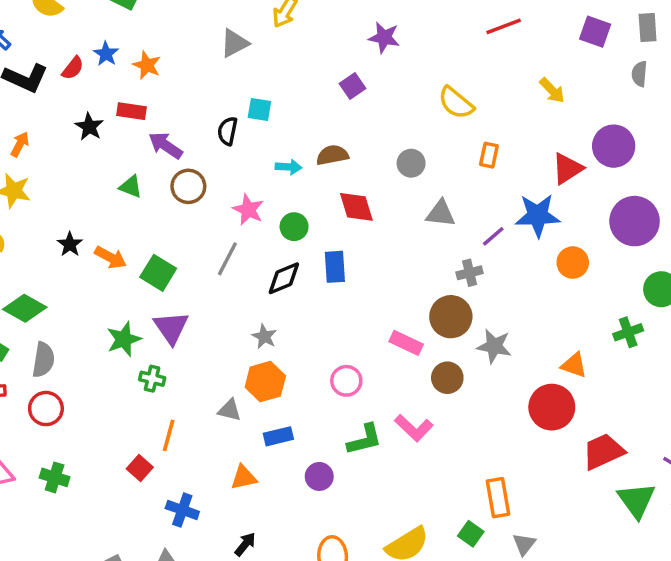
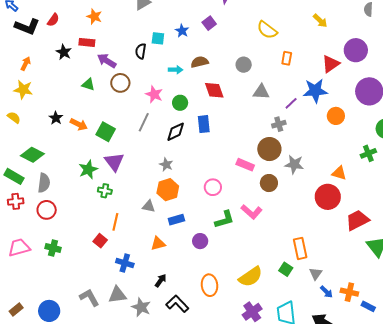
blue star: (106, 54) -> (182, 31), moved

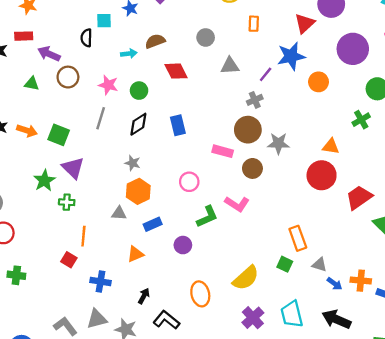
blue rectangle: (204, 124) -> (178, 125), moved
gray triangle: (316, 274) -> (319, 265), turned -40

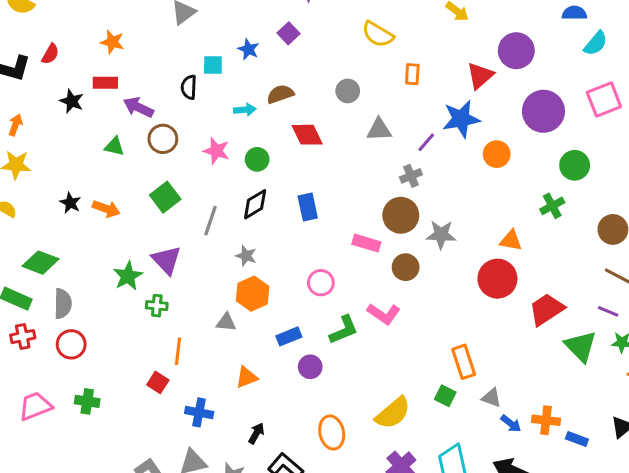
gray line: (101, 118) -> (210, 221), moved
green square: (59, 135) -> (165, 197), moved, turned 30
blue rectangle: (153, 224) -> (289, 336), moved

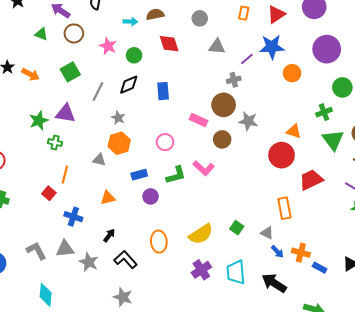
red triangle: (480, 76) -> (276, 14), moved
purple triangle: (166, 260) -> (65, 113), turned -45
green triangle: (581, 346) -> (333, 140), moved
orange rectangle: (464, 362) -> (284, 208), moved

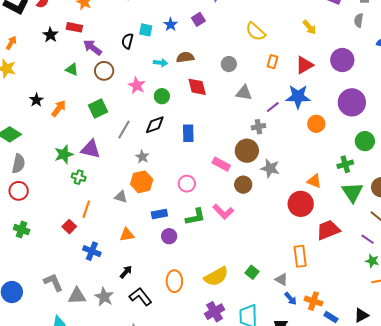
orange arrow: (30, 74) -> (59, 108), turned -84
gray triangle: (65, 249) -> (77, 296), moved

